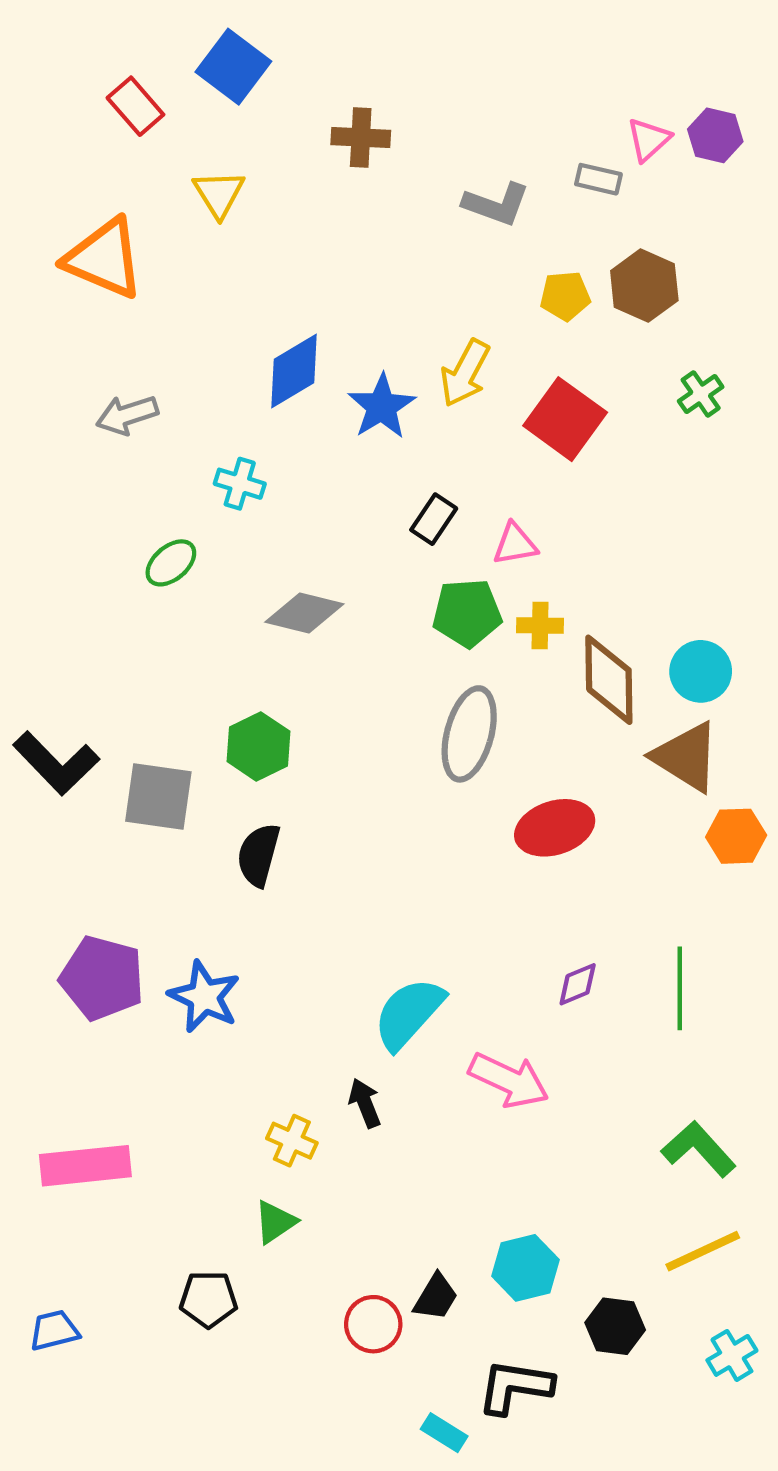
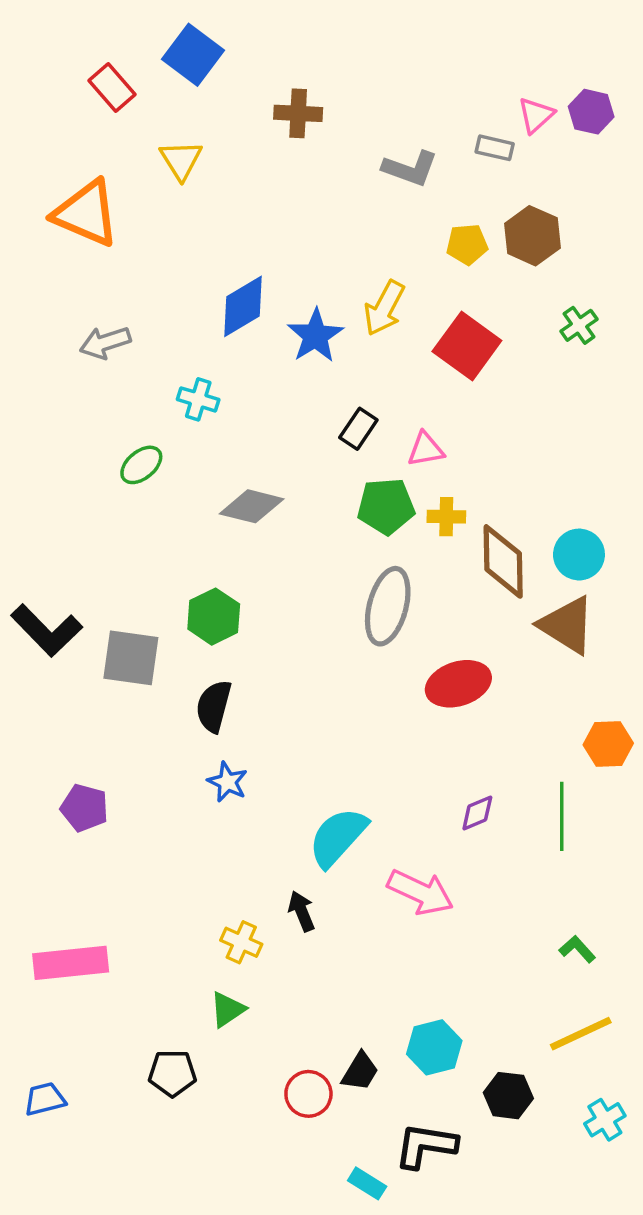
orange hexagon: (736, 836) -> (608, 744), moved
purple pentagon: (102, 978) -> (84, 808), size x0.7
blue star: (204, 997) -> (227, 782), moved, size x0.7
green L-shape: (699, 1149) -> (577, 949), size x0.6

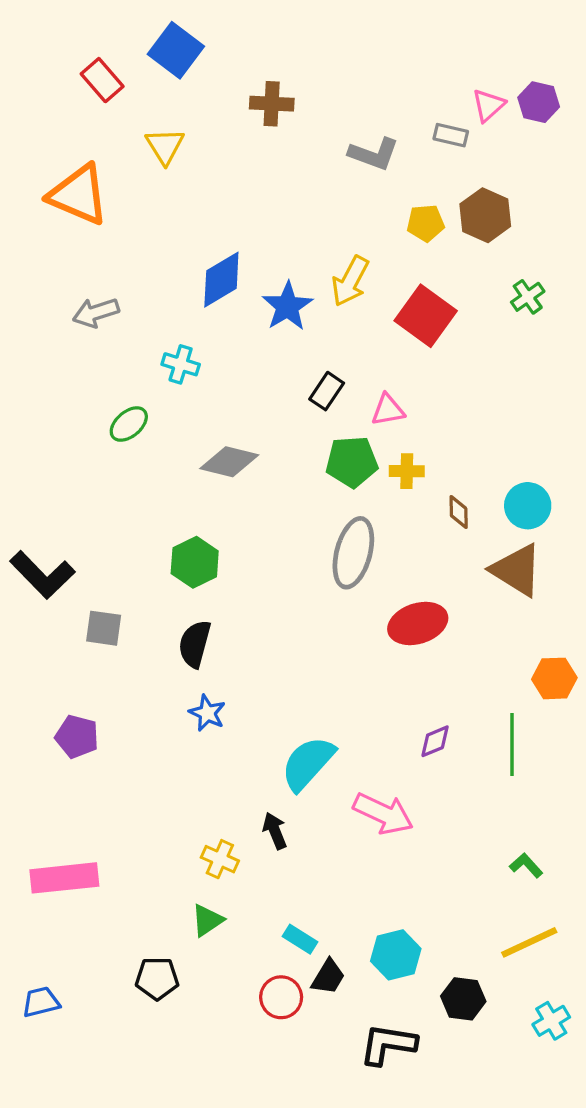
brown diamond: (503, 561) -> (459, 512), size x0.5
gray square: (131, 658) -> (104, 628), moved, size x0.7
cyan rectangle: (367, 1183) -> (300, 939), moved

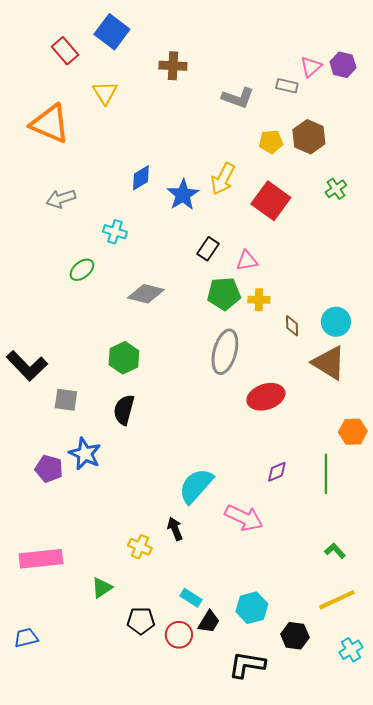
blue diamond: (221, 280) -> (141, 178), size x0.7
blue star: (207, 713) -> (85, 454), moved, size x1.4
green triangle: (207, 920) -> (102, 588), moved
black pentagon: (157, 978) -> (141, 621), moved

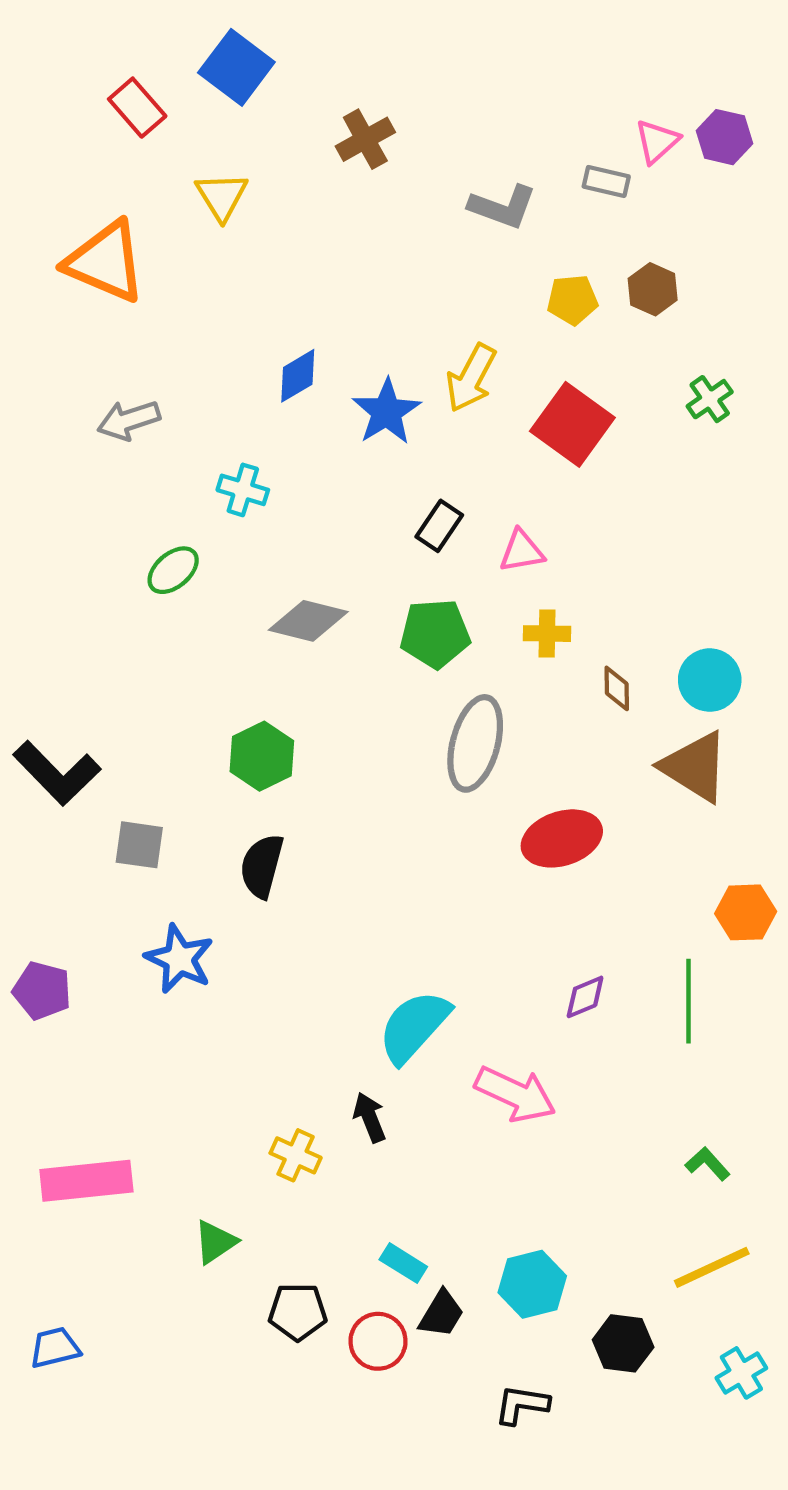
brown cross: (173, 66) -> (365, 139), turned -32
brown hexagon: (309, 137) -> (653, 289), size x0.7
green pentagon: (224, 294) -> (435, 634), moved
purple pentagon: (49, 469) -> (42, 991), moved
black L-shape: (247, 665) -> (522, 1405), size x0.7

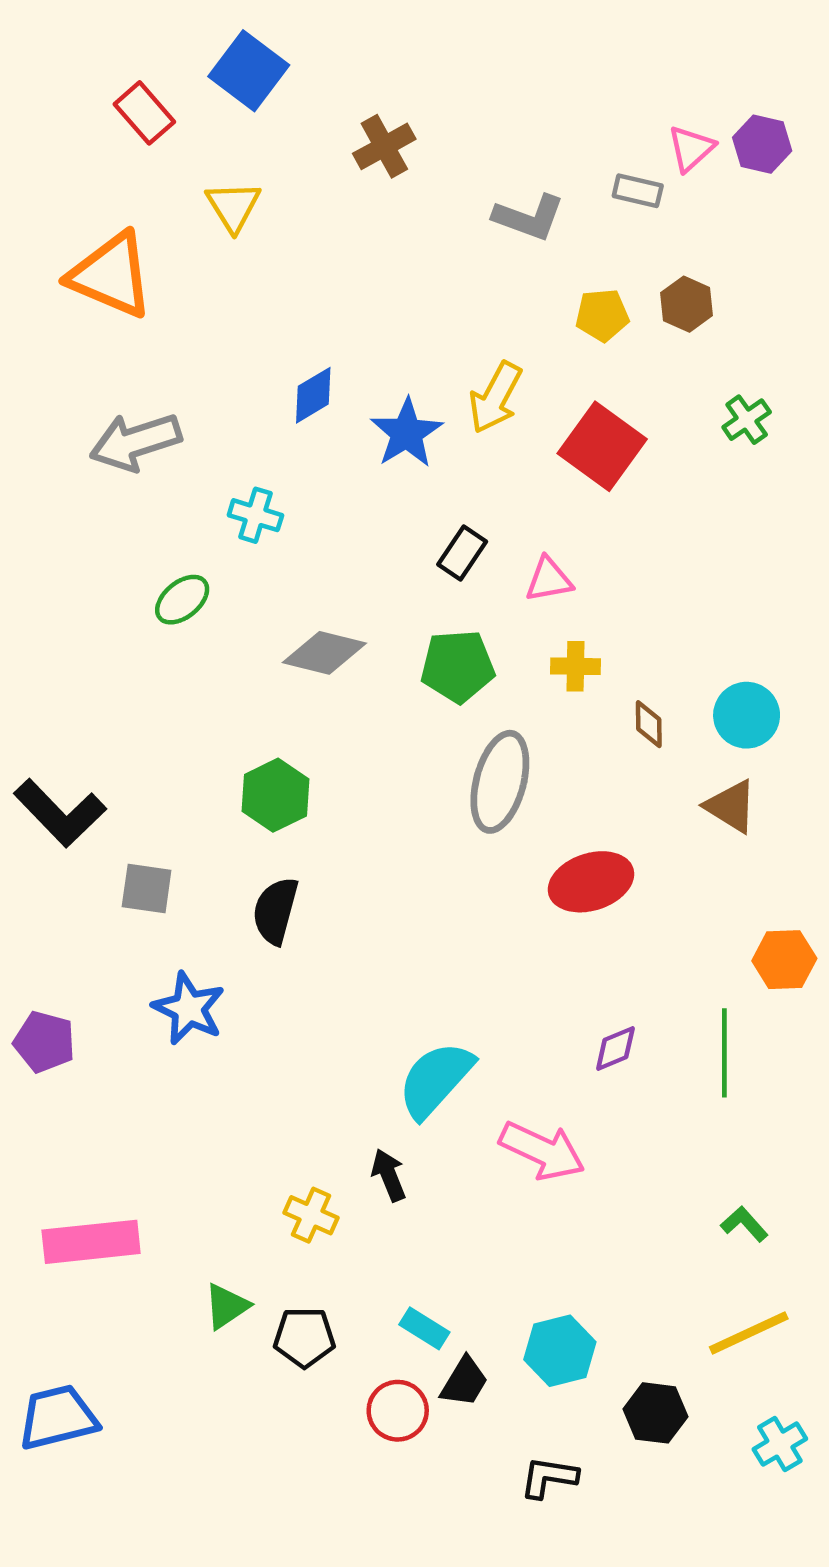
gray arrow: (129, 420) -> (135, 442), size x1.4
brown triangle: (695, 767) -> (731, 806), size x0.7
black pentagon: (298, 1312) -> (304, 1337), moved
blue trapezoid: (55, 1348) -> (58, 1417), size x1.5

